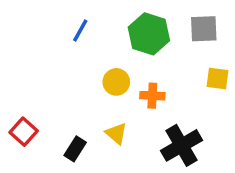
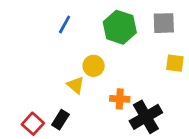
orange cross: (152, 96) -> (120, 99), moved
red square: (24, 132) -> (33, 124), moved
yellow triangle: (116, 133) -> (76, 85), moved

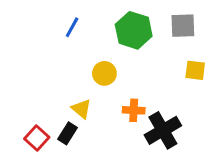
yellow triangle: (76, 85) -> (81, 109), moved

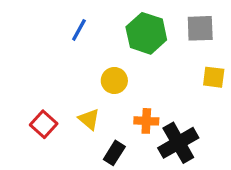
black rectangle: (67, 133) -> (114, 153), moved
red square: (37, 138) -> (44, 124), moved

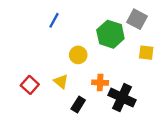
gray square: (200, 28) -> (137, 19), turned 30
green hexagon: (146, 33) -> (110, 34), moved
black cross: (178, 143) -> (122, 98), turned -35

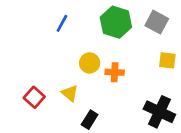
green hexagon: (110, 34) -> (116, 22), moved
orange cross: (100, 83) -> (115, 72), moved
black cross: (122, 98) -> (159, 112), moved

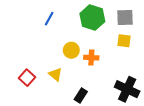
gray square: (157, 22) -> (125, 18), turned -30
yellow square: (167, 60) -> (124, 41), moved
black rectangle: (90, 120) -> (81, 95), moved

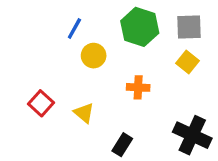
yellow square: (124, 41) -> (187, 62), turned 32
yellow circle: (71, 50) -> (94, 56), moved
red square: (27, 78) -> (41, 103), moved

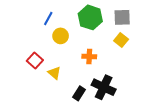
red square: (41, 103) -> (35, 61), moved
black cross: (192, 135) -> (104, 87), moved

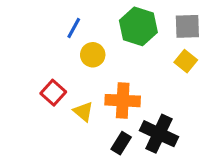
orange cross: (89, 56) -> (123, 101), moved, size x1.5

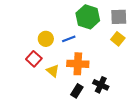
blue line: (74, 28) -> (69, 39), moved, turned 40
yellow circle: (93, 55) -> (46, 39), moved
black cross: (159, 134) -> (101, 85), size x0.7

